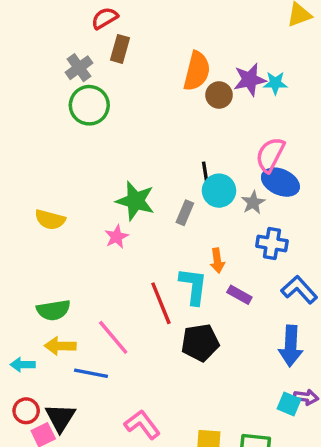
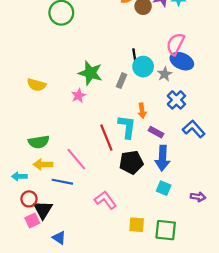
blue cross: (272, 244) -> (176, 100), turned 36
blue arrow: (291, 346) -> (162, 158), moved
cyan square: (289, 404) -> (164, 188), moved
red circle: (26, 411) -> (29, 199), moved
pink L-shape: (142, 424) -> (105, 200), moved

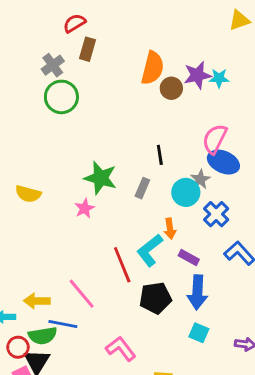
cyan circle: (143, 67) -> (186, 192), moved
cyan L-shape: (127, 127) -> (150, 250), turned -135
green semicircle: (39, 142) -> (43, 336), moved

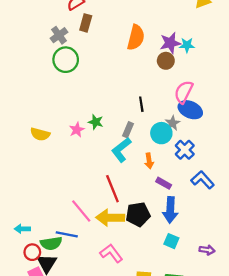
brown circle: (171, 88) -> (166, 61), moved
green star: (100, 178) -> (96, 122), size x0.6
pink star: (85, 208) -> (77, 130), moved
cyan L-shape: (150, 250) -> (121, 150), moved
yellow arrow: (37, 301) -> (110, 218), moved, size x1.4

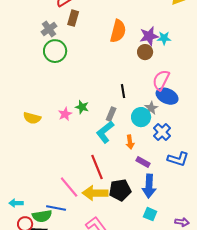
blue L-shape: (203, 180) -> (178, 159), turned 150

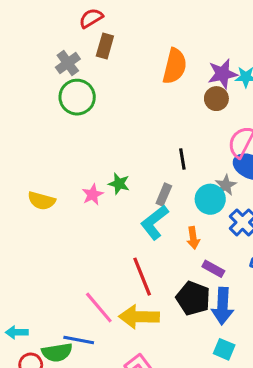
black pentagon: (120, 190) -> (193, 298), moved, turned 30

